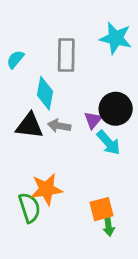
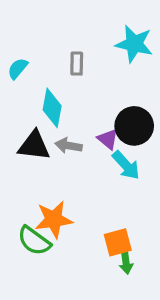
gray rectangle: (66, 55) -> (77, 64), size x0.6
purple triangle: (93, 120) -> (108, 139), turned -30
green semicircle: (29, 208) -> (34, 241), turned 144

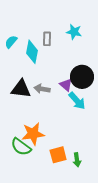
cyan star: (134, 44) -> (74, 32), moved, size x0.7
cyan diamond: (52, 108) -> (32, 52), moved
orange square: (118, 242) -> (58, 155), moved

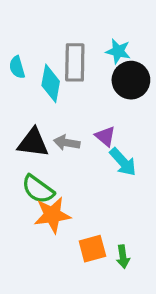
gray rectangle: (47, 39) -> (75, 62), size x1.6
cyan semicircle: (11, 42) -> (17, 67), turned -56
black circle: (82, 77) -> (131, 80), moved
green semicircle: (21, 147) -> (38, 189), moved

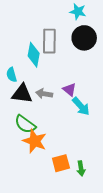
cyan star: (118, 51) -> (78, 12), moved
cyan semicircle: (17, 67) -> (12, 75), moved
black circle: (131, 80) -> (84, 38), moved
orange star: (52, 215) -> (35, 141), turned 30

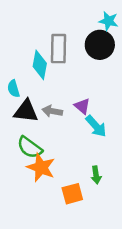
cyan star: (78, 12) -> (109, 21), moved
green arrow: (81, 168) -> (96, 175), moved

